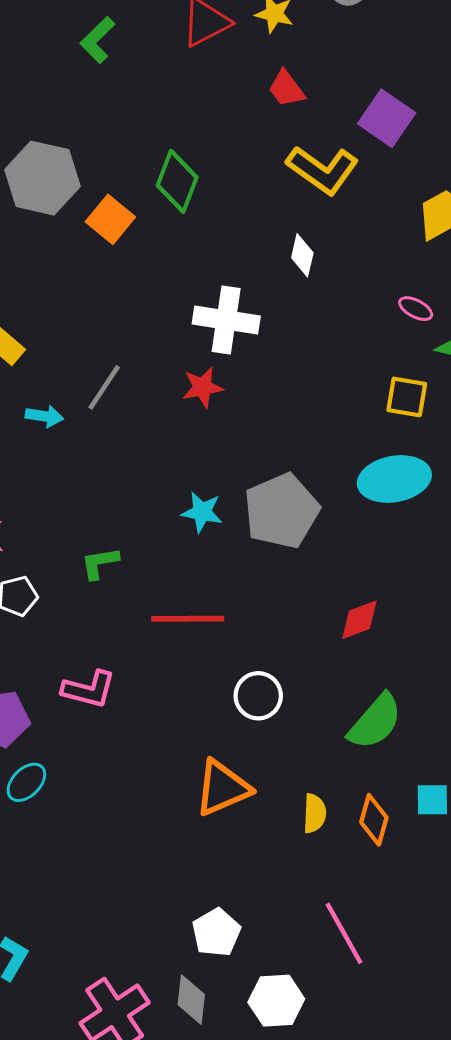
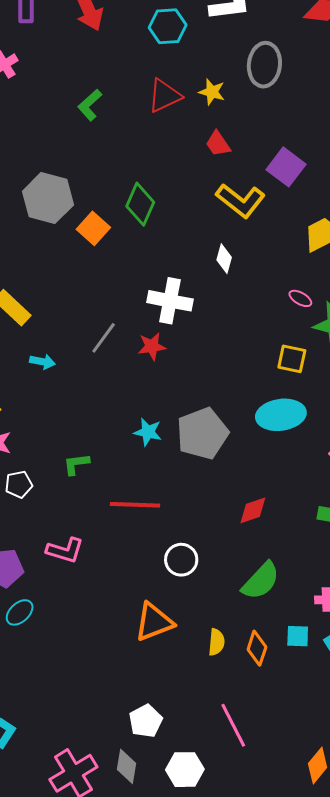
gray line: (104, 387) -> (104, 338), moved

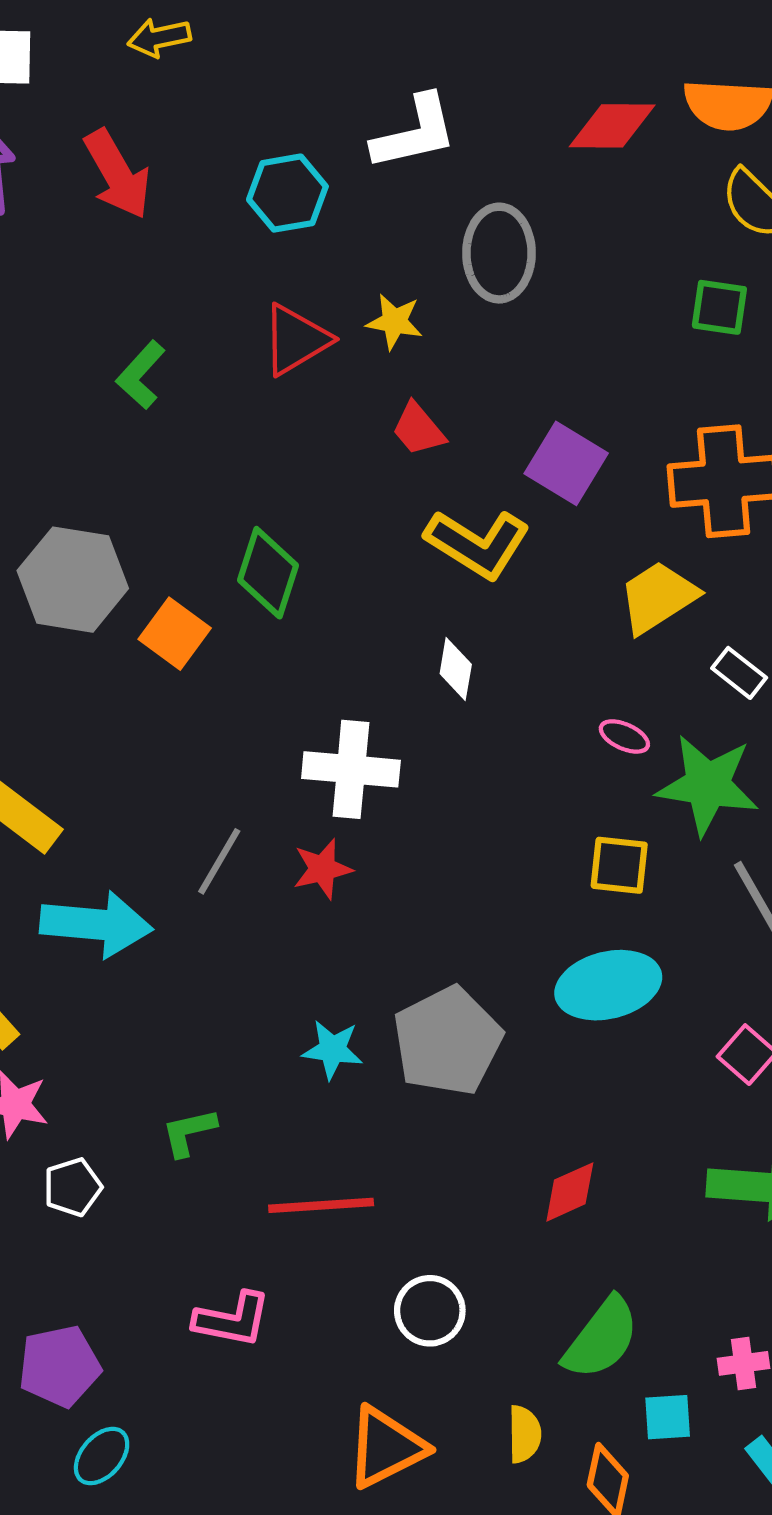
cyan arrow: (42, 362) -> (96, 924), size x2.0
pink L-shape: (65, 550) -> (232, 1320), moved
cyan square: (298, 636) -> (668, 1417), moved
yellow semicircle: (216, 642) -> (524, 1434), moved

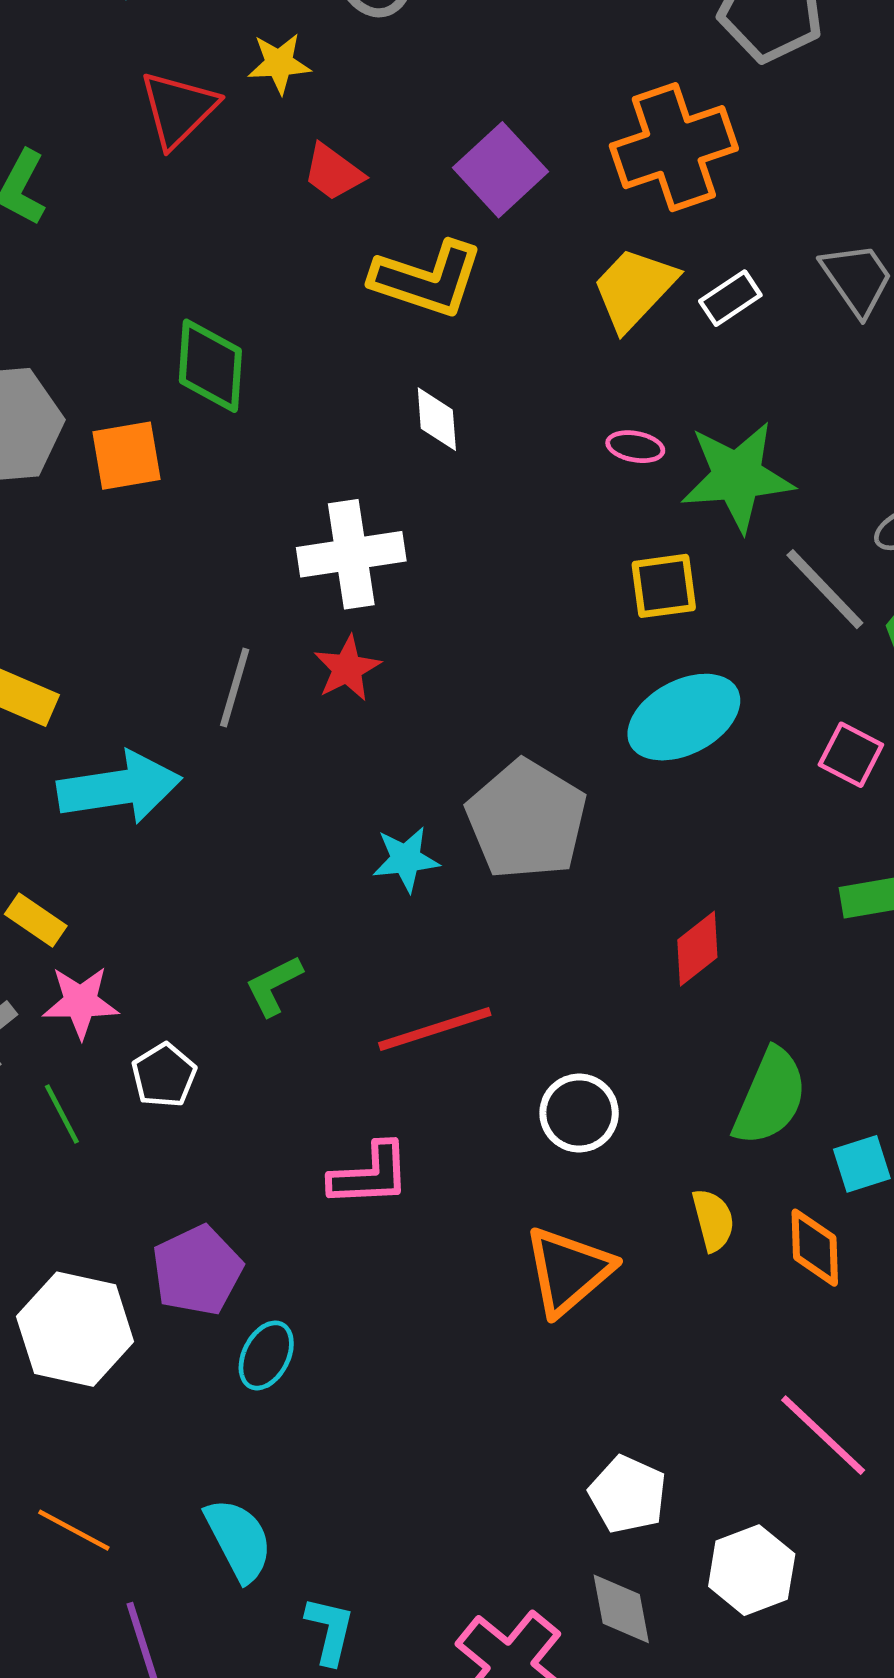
purple square: (566, 463) -> (501, 170), turned 30
orange square: (175, 634) -> (127, 456), turned -32
white rectangle: (739, 673) -> (730, 298), moved, turned -58

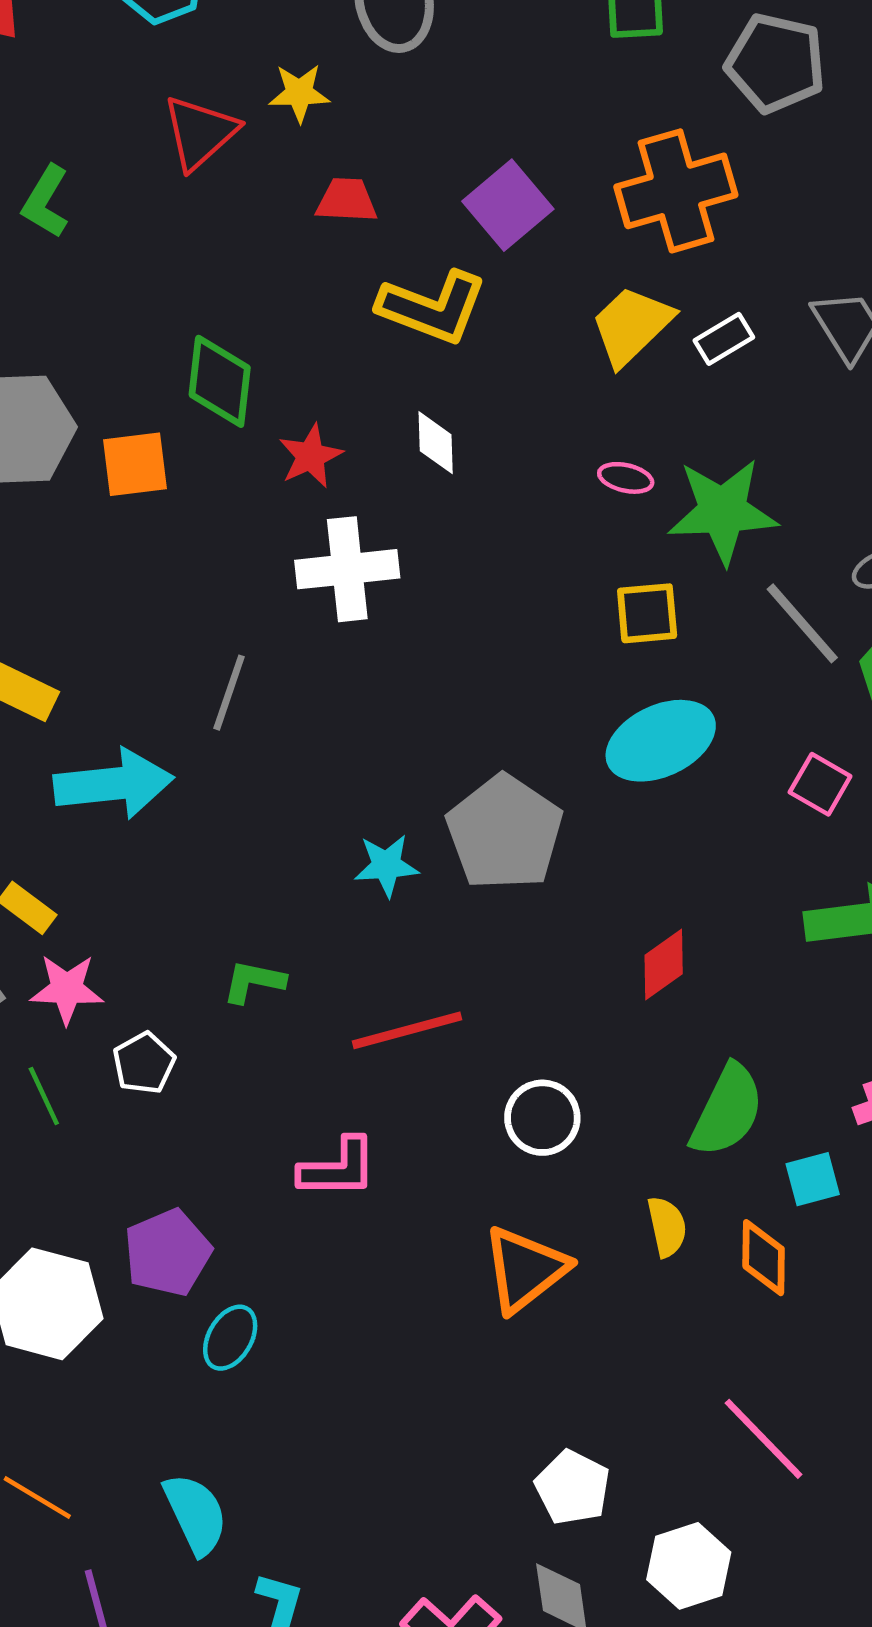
red trapezoid: (333, 172) -> (347, 200), turned 144
red star: (347, 668) -> (311, 456), moved
green L-shape: (274, 986) -> (254, 982), turned 36

